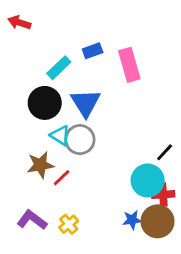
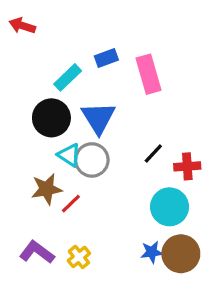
black line: (165, 152) -> (153, 153), moved
red cross: (163, 195) -> (187, 166), moved

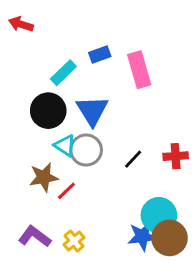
black line: (153, 153) -> (133, 159), moved
cyan circle: (170, 207) -> (159, 215), moved
blue star: (152, 252) -> (142, 236), size x1.4

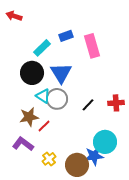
purple L-shape: (35, 236) -> (23, 144), moved
brown circle: (170, 238) -> (77, 165), moved

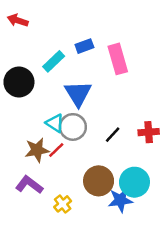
black circle: (32, 73) -> (19, 82), moved
red line: (44, 126) -> (56, 150), moved
brown circle: (77, 165) -> (99, 181), moved

